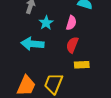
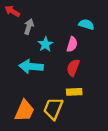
yellow rectangle: (82, 65) -> (74, 92), moved

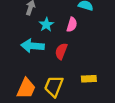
red semicircle: (73, 68) -> (61, 51), moved
yellow rectangle: (74, 92) -> (89, 79), moved

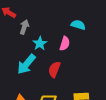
cyan arrow: (33, 46) -> (26, 64), turned -55

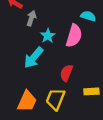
pink semicircle: (65, 44) -> (74, 36), size x1.5
red semicircle: (54, 69) -> (66, 73), moved

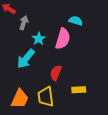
yellow trapezoid: (55, 99) -> (46, 97), turned -30

